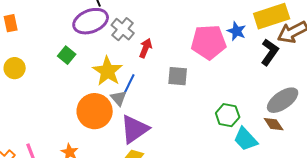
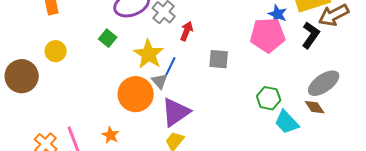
pink pentagon: (209, 42) -> (268, 35), moved

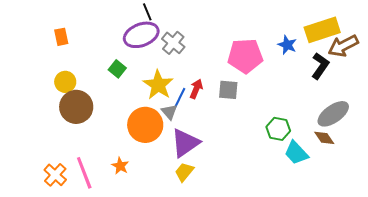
red arrow: (187, 31) -> (196, 89), moved
pink pentagon: (268, 35) -> (245, 56), moved
brown circle: (22, 76) -> (76, 107), moved

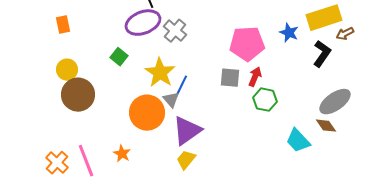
brown arrow: (343, 46) -> (345, 34), size x0.6
red arrow: (196, 89) -> (255, 77), moved
green hexagon: (278, 129) -> (265, 100), moved

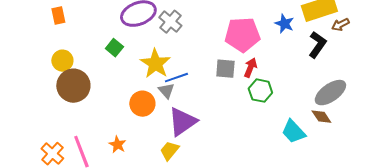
blue line: (181, 87) -> (176, 78), turned 45
orange circle: (147, 113) -> (142, 104), size x0.7
yellow trapezoid: (186, 160) -> (169, 151), moved

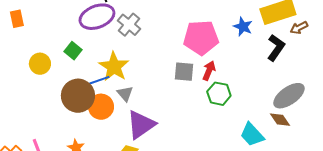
yellow circle: (62, 61) -> (40, 64), moved
blue line: (176, 78) -> (98, 81), moved
brown circle: (73, 86) -> (78, 96), moved

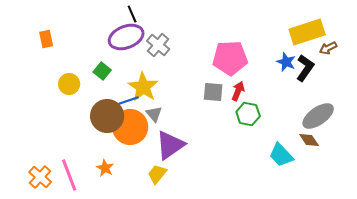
blue star: (243, 27) -> (286, 62), moved
orange circle: (101, 107) -> (130, 127), size x1.4

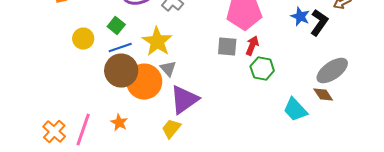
blue line: (127, 101) -> (120, 48), moved
pink line: (69, 175) -> (83, 130), turned 40

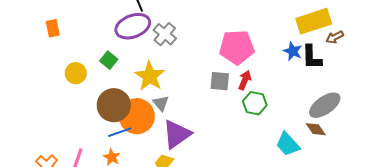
black L-shape: (319, 23) -> (312, 57), turned 144
blue line: (120, 48) -> (120, 132), moved

